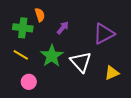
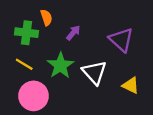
purple triangle: (104, 34) -> (121, 40), turned -50
yellow triangle: (112, 73) -> (131, 85), turned 49
pink circle: (29, 82) -> (34, 96), size x1.6

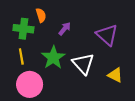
yellow line: (24, 64) -> (21, 57), turned 49

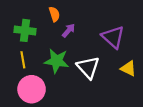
orange semicircle: (41, 15) -> (54, 14), moved
green star: (53, 58) -> (57, 61), turned -30
yellow triangle: (115, 75) -> (128, 69), moved

